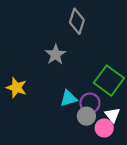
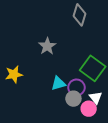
gray diamond: (77, 21) -> (80, 15), moved
yellow star: (16, 88) -> (14, 74), turned -30

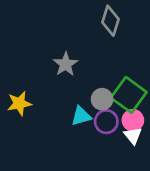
gray circle: (73, 99) -> (102, 99), moved
pink circle: (89, 109) -> (133, 120), moved

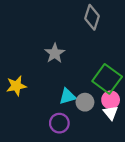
gray circle: (102, 99) -> (85, 102), moved
purple circle: (106, 122) -> (59, 123), moved

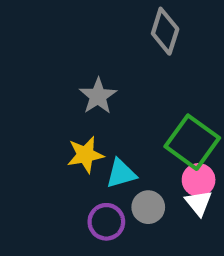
yellow star: (16, 86) -> (85, 155), moved
gray circle: (85, 102) -> (148, 207), moved

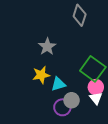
purple circle: (106, 222) -> (62, 107), moved

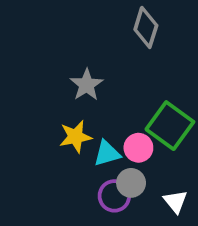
pink circle: (96, 87) -> (138, 148), moved
white triangle: (96, 98) -> (175, 201), moved

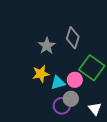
gray diamond: (146, 27) -> (73, 38), moved

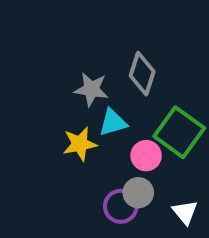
gray star: (47, 46) -> (91, 89), turned -30
cyan triangle: (58, 83) -> (113, 122), moved

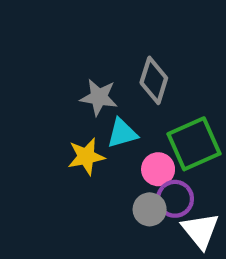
green square: (179, 132) -> (194, 144), turned 30
purple circle: (121, 206) -> (175, 199), moved
white triangle: (185, 212) -> (200, 231), size x1.4

